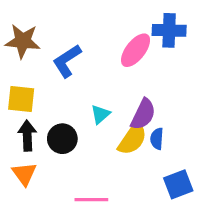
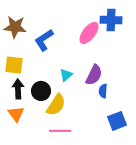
yellow semicircle: (132, 139) -> (56, 105), moved

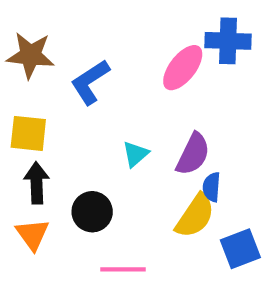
black circle: (41, 91) -> (92, 212), moved
yellow semicircle: (56, 105) -> (195, 216), moved

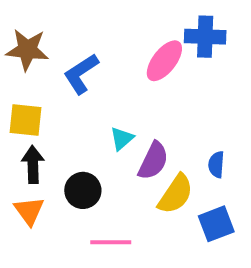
purple semicircle: (193, 154) -> (153, 161), moved
blue semicircle: (212, 187) -> (216, 165), moved

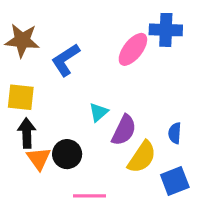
orange triangle: (29, 211) -> (39, 159), moved

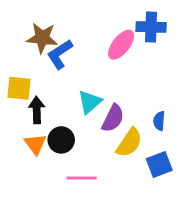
brown star: (22, 40) -> (42, 38), moved
cyan triangle: (99, 112) -> (90, 102), size x1.4
black arrow: (27, 133) -> (37, 110), moved

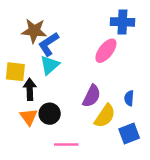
pink ellipse: (121, 45) -> (106, 51), moved
cyan triangle: (90, 102) -> (50, 65), moved

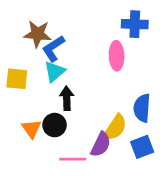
pink ellipse: (106, 51) -> (117, 56), turned -40
black arrow: (30, 89) -> (67, 98), moved
purple semicircle: (92, 96) -> (101, 144), moved
blue semicircle: (129, 98) -> (142, 108), size x1.6

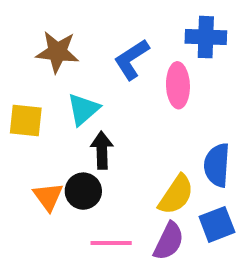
blue L-shape: (53, 48) -> (132, 59), moved
purple semicircle: (101, 144) -> (169, 241), moved

